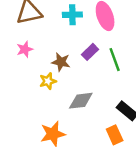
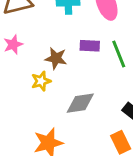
purple rectangle: (90, 52) -> (90, 46), turned 49

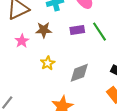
brown star: (56, 58) -> (44, 30), moved

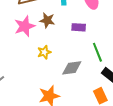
green line: (99, 32) -> (97, 52), moved
pink star: (22, 41) -> (25, 26), size x1.5

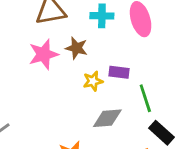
purple rectangle: (79, 27) -> (119, 72), moved
yellow star: (44, 52) -> (93, 81), moved

